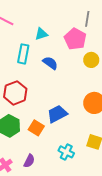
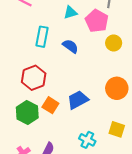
cyan triangle: (41, 34) -> (70, 12), moved
orange square: (36, 128) -> (50, 105), moved

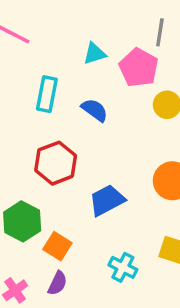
red hexagon: (34, 78) -> (56, 163), moved
orange square: (50, 105) -> (57, 246), moved

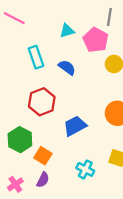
cyan rectangle: (47, 94) -> (36, 57), turned -30

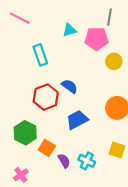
pink pentagon: (96, 40) -> (97, 39), turned -30
blue semicircle: (67, 67) -> (70, 86), moved
purple semicircle: (43, 180) -> (64, 161), moved, turned -56

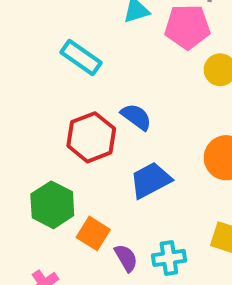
cyan rectangle: (40, 55) -> (81, 57), turned -36
cyan cross: (87, 161) -> (169, 258), turned -35

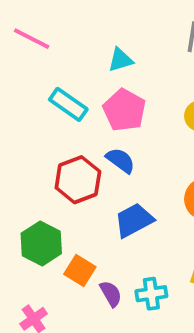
pink pentagon: (187, 27) -> (124, 110), moved, turned 30

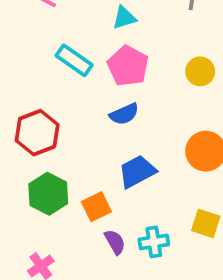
blue semicircle: (120, 160) -> (124, 114), turned 120
red hexagon: (78, 180) -> (37, 133), moved
orange square: (80, 270) -> (96, 207), moved, turned 32

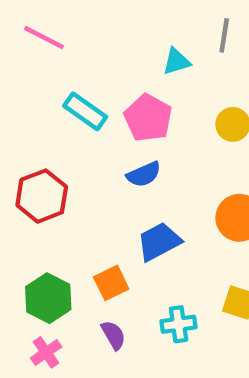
cyan triangle: (124, 18) -> (176, 61), moved
green hexagon: (48, 194) -> (48, 298), moved
purple semicircle: (115, 242) -> (113, 335), moved

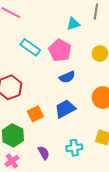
blue semicircle: (144, 174) -> (67, 77), moved
orange square: (111, 283) -> (35, 114), moved

